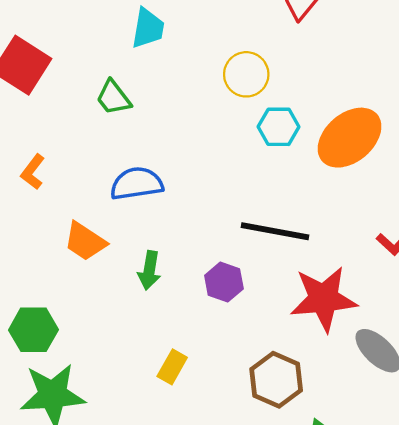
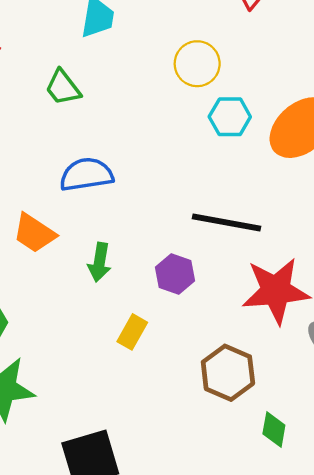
yellow rectangle: (172, 367) -> (132, 332), moved

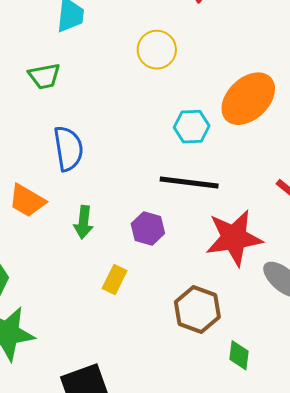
green trapezoid: (63, 88) -> (44, 76), turned -60
cyan hexagon: (230, 117) -> (192, 127), moved
blue semicircle: (86, 174) -> (68, 149), turned 93

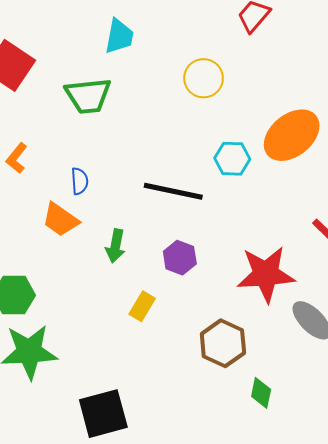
green trapezoid: (44, 76) -> (88, 96), size x1.4
blue semicircle: (68, 149) -> (80, 181), moved, size x0.6
black line: (189, 182) -> (173, 191), moved

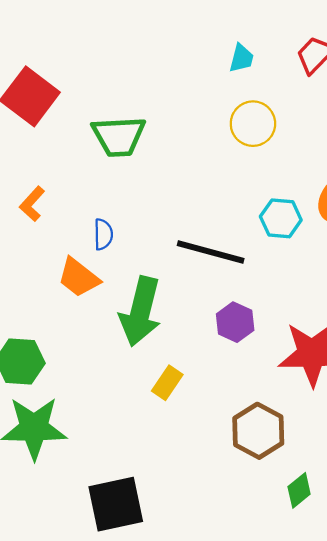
cyan trapezoid: (119, 36) -> (241, 58), moved, size x0.7
green arrow: (115, 246) -> (141, 311), size x1.8
purple hexagon: (180, 258) -> (235, 322), moved
green diamond: (261, 393) -> (299, 490), turned 36

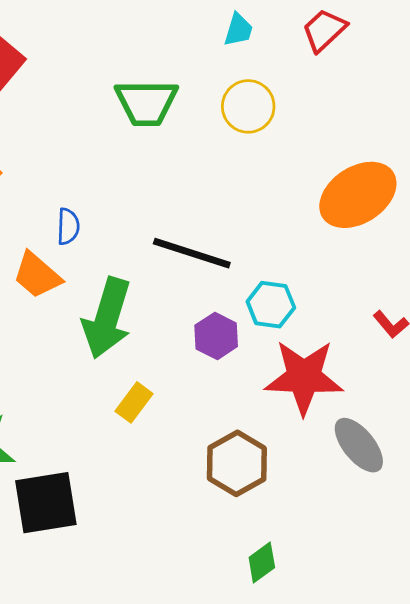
green trapezoid: (119, 136) -> (146, 103), moved
cyan hexagon: (281, 218) -> (271, 305), moved
green diamond: (299, 490) -> (262, 563), moved
black square: (116, 504) -> (46, 503), moved

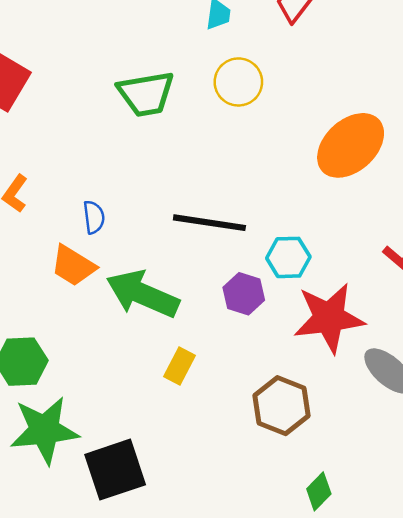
green arrow: (107, 318) -> (143, 294), turned 106

